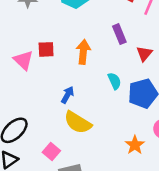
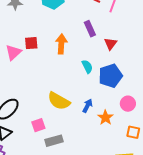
pink triangle: (23, 60) -> (13, 52), turned 36
blue arrow: (68, 95) -> (88, 106), moved
pink square: (51, 152) -> (38, 125), turned 32

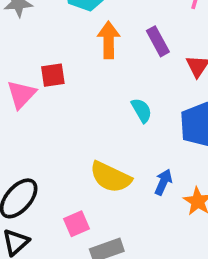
orange arrow: (61, 44) -> (109, 40), moved
cyan semicircle: (87, 67) -> (142, 110), moved

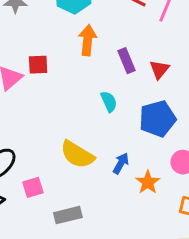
purple rectangle: (158, 41) -> (127, 61), moved
pink square: (76, 224) -> (33, 187), moved

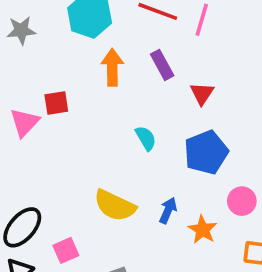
purple rectangle: (127, 61) -> (162, 65), moved

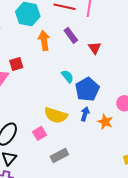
blue pentagon: (206, 152) -> (87, 89), moved
pink square: (66, 250) -> (40, 133), moved

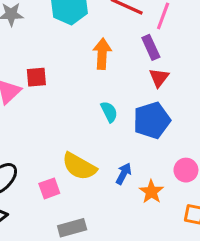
purple rectangle: (71, 35) -> (151, 47), moved
orange arrow: (44, 41) -> (102, 54), moved
blue pentagon: (87, 89) -> (152, 120), moved

